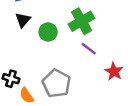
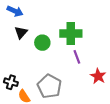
green cross: (82, 21) -> (71, 33), turned 30
purple line: (89, 49) -> (77, 57), turned 32

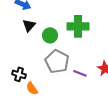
purple line: (77, 57) -> (80, 73), moved, turned -48
gray pentagon: (49, 86) -> (57, 61), moved

